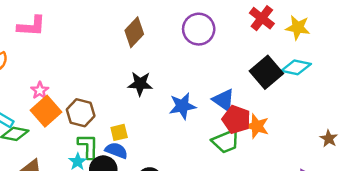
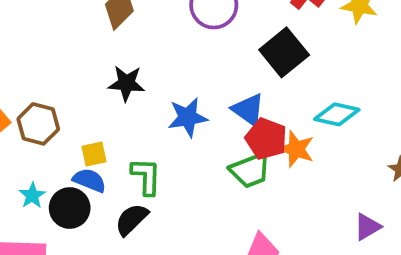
cyan diamond: (296, 67) -> (337, 114), moved
black square: (266, 72) -> (284, 52), moved
green L-shape: (88, 146) -> (146, 176), moved

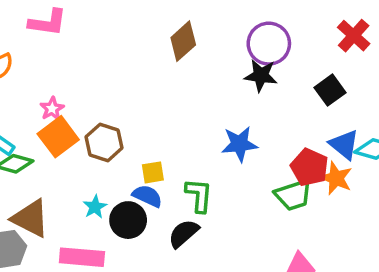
black square: (284, 52) -> (330, 90), size x0.7
black star: (126, 83) -> (261, 75), moved
blue triangle: (248, 110) -> (344, 145), moved

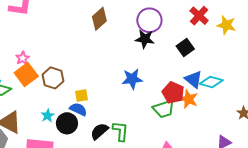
green L-shape: (199, 195) -> (120, 131), moved

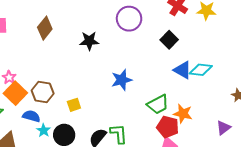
brown diamond: (99, 19) -> (45, 28), moved
black star: (145, 39) -> (89, 41), moved
red pentagon: (173, 93) -> (168, 127), moved
orange star: (189, 99) -> (183, 114), moved
blue semicircle: (78, 109) -> (31, 116), moved

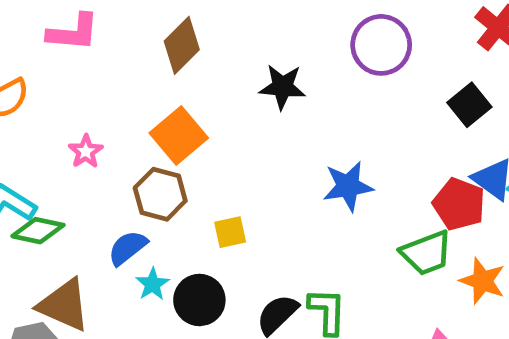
orange square: (15, 93) -> (179, 136), moved
blue semicircle: (31, 116) -> (128, 248), turned -60
red pentagon: (168, 127) -> (459, 204), moved

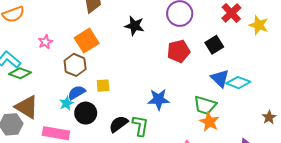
blue star: (348, 186) -> (159, 99), moved
red pentagon: (459, 204) -> (178, 51), moved, turned 30
blue semicircle: (128, 248) -> (77, 93), moved
green trapezoid: (426, 253) -> (205, 105), moved, turned 30

